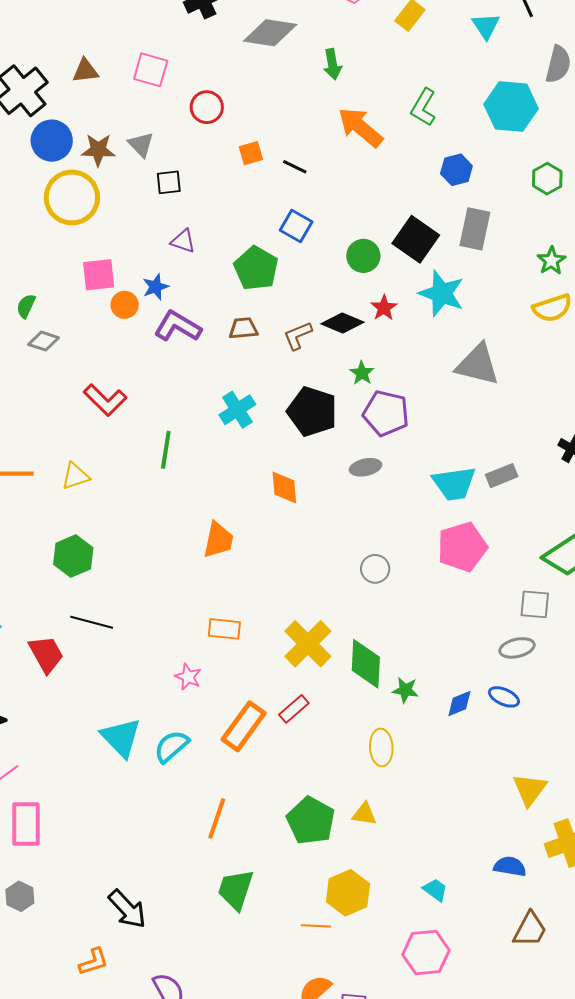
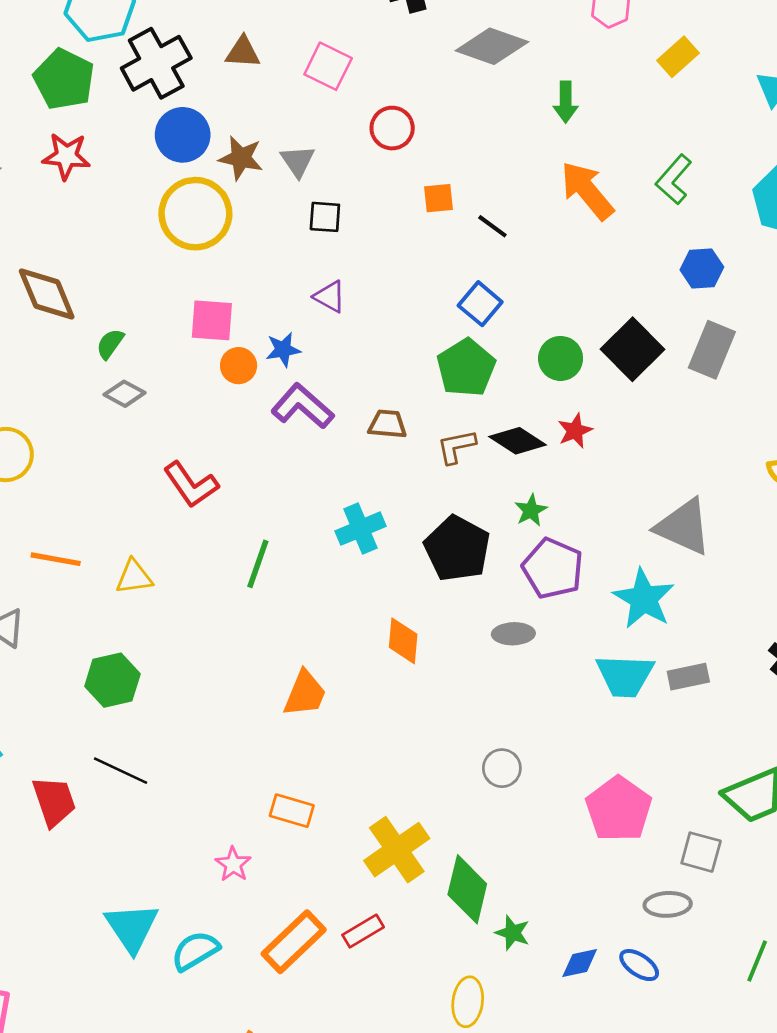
green pentagon: (256, 268) -> (466, 368), moved
cyan star: (442, 294) -> (644, 599), moved
pink pentagon: (462, 547) -> (619, 809), moved, turned -30

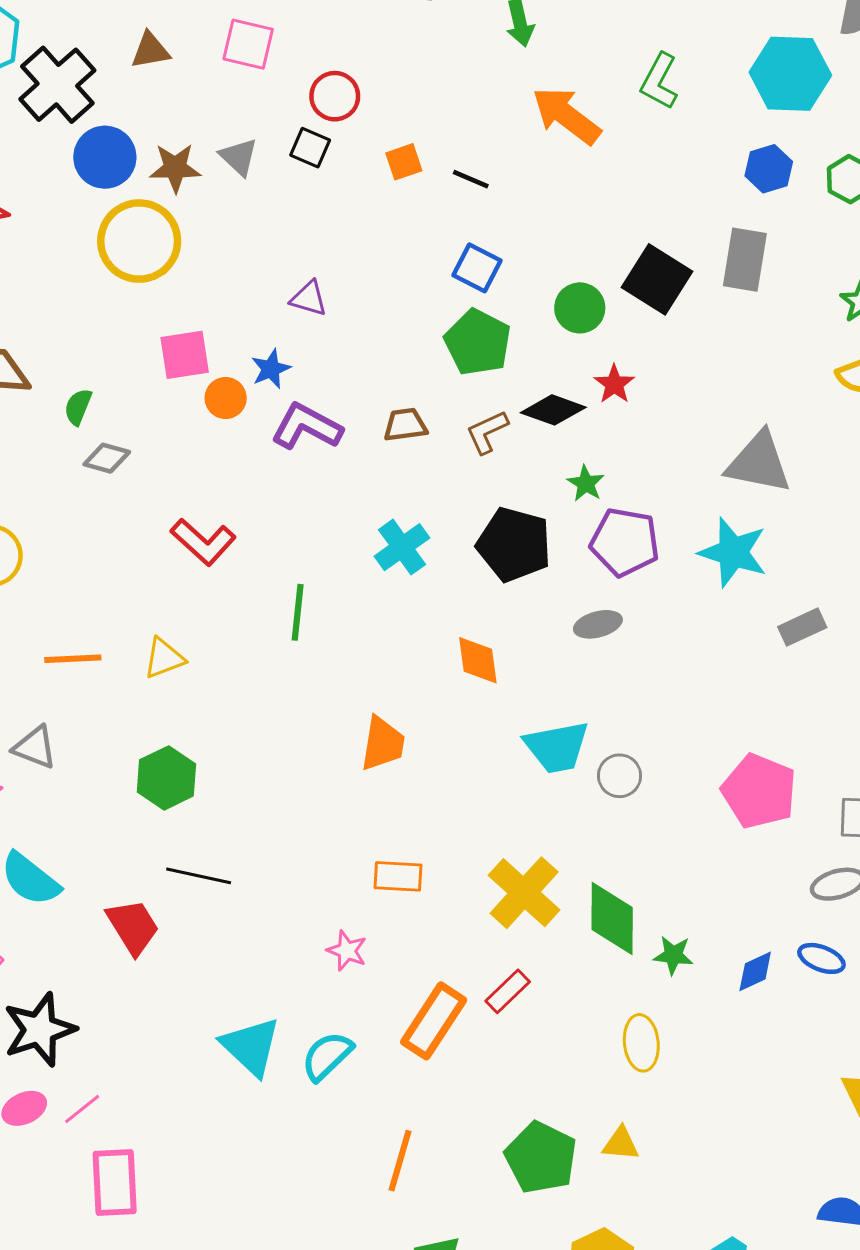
black square: (325, 217) -> (310, 148), moved, turned 32
blue hexagon: (702, 268) -> (769, 169), moved
cyan trapezoid: (625, 676) -> (557, 747), moved

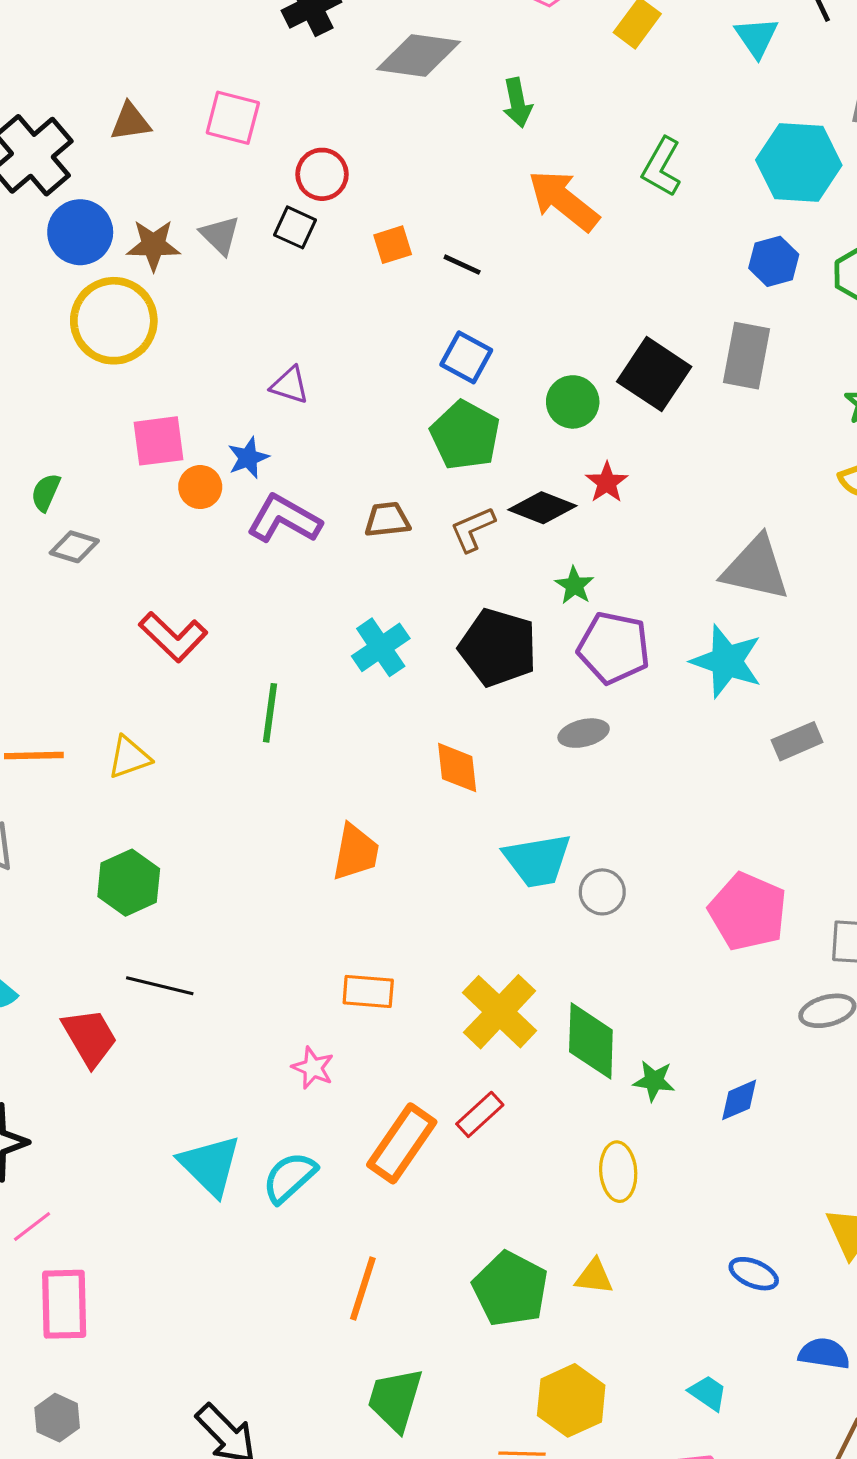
blue ellipse: (821, 958) -> (754, 1274), moved

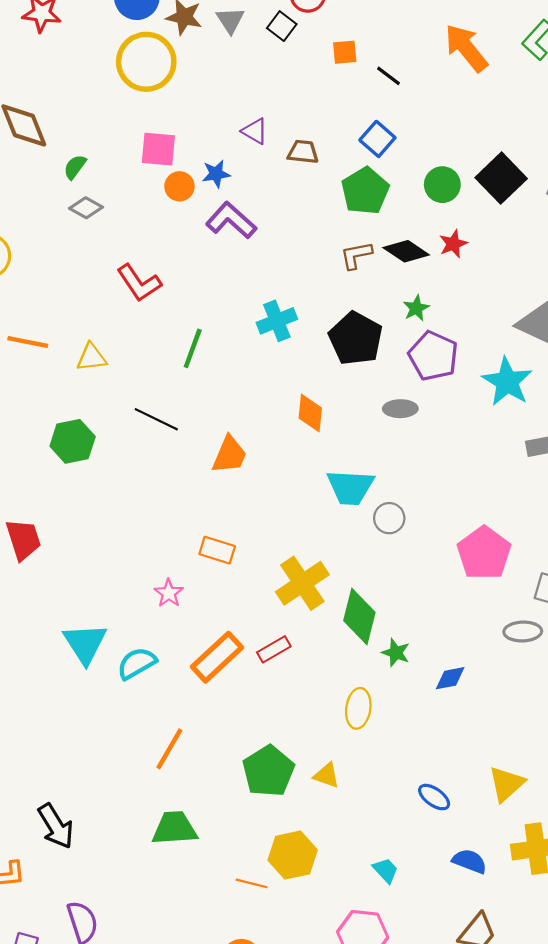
brown trapezoid: (387, 520) -> (303, 152), moved
black line: (160, 986) -> (156, 419), moved
green trapezoid: (395, 1399) -> (175, 828), turned 57

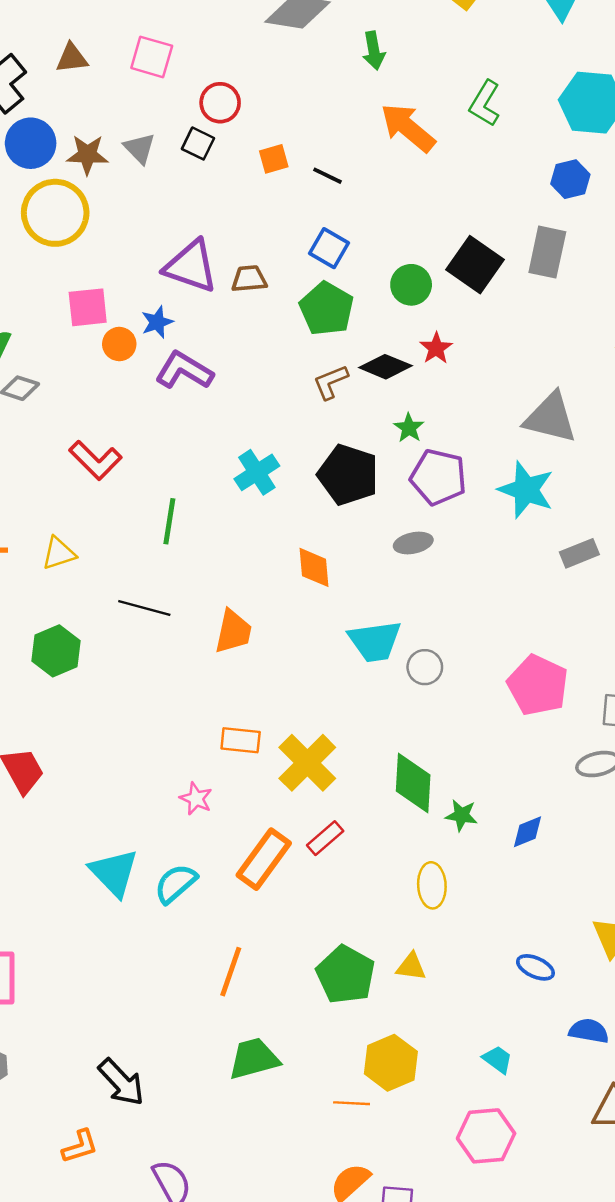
purple triangle: (255, 131) -> (191, 266), size x1.8
yellow cross: (302, 583) -> (307, 763), moved

